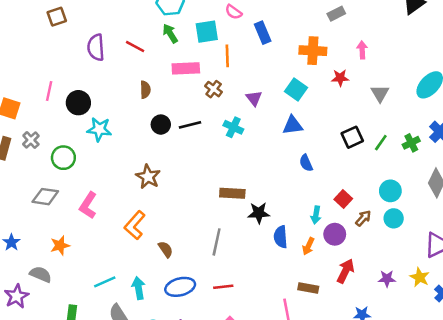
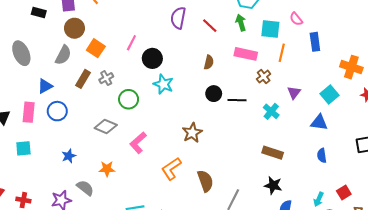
brown rectangle: (232, 193) -> (273, 153), moved
brown semicircle: (166, 249) -> (205, 181), moved, size x1.5

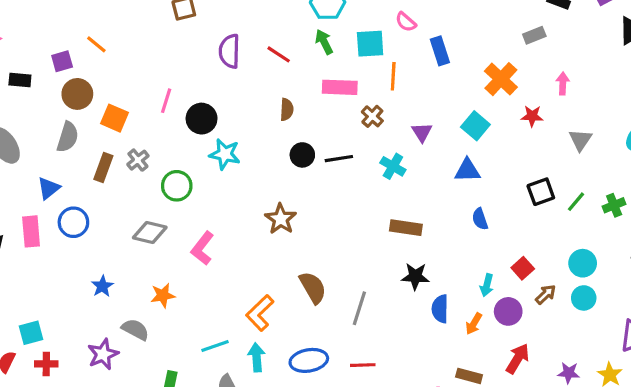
orange cross: (351, 67) -> (501, 79), turned 35
cyan square: (23, 148) -> (31, 333), moved
orange L-shape: (171, 169) -> (260, 313), moved

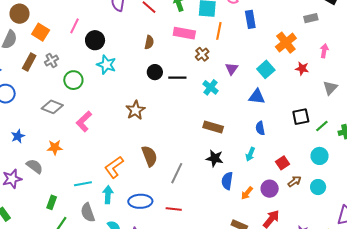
cyan circle: (583, 263) -> (320, 156), moved
cyan arrow: (487, 285) -> (250, 154), moved

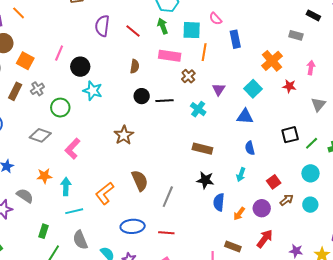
gray rectangle: (311, 18) -> (296, 35), turned 32
cyan arrow: (108, 195) -> (66, 186), moved

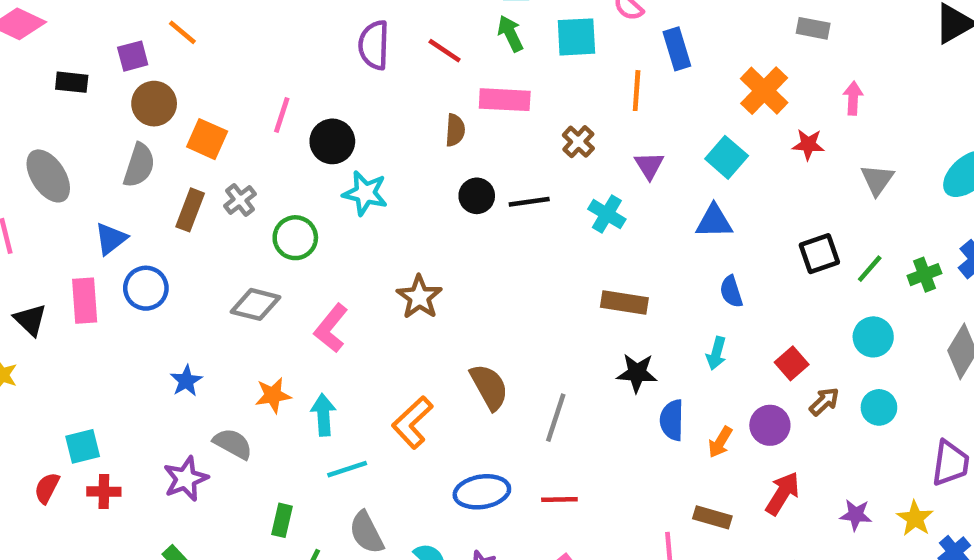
orange line: (204, 52) -> (637, 91), moved
pink rectangle: (170, 56) -> (505, 100), moved
brown star: (124, 135) -> (419, 297), moved

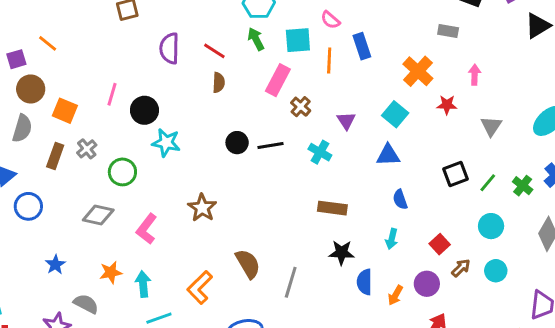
orange line: (637, 91) -> (329, 61), moved
pink rectangle: (505, 100) -> (278, 80), moved, turned -64
brown semicircle: (455, 130) -> (219, 83), moved
green cross: (924, 275) -> (523, 186), turned -30

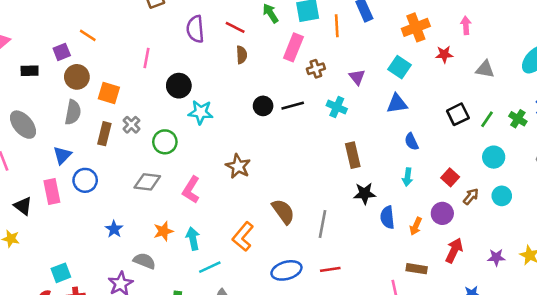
orange cross: (418, 71) -> (416, 27), turned 32
pink line: (112, 94) -> (146, 58), moved
brown cross: (301, 107) -> (316, 69), turned 36
gray triangle: (491, 126) -> (485, 69), turned -48
brown rectangle: (332, 208) -> (353, 155), turned 75

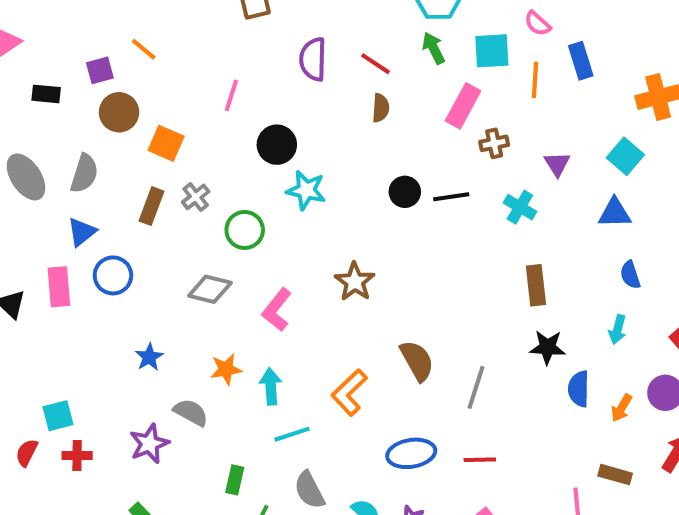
gray semicircle: (73, 112) -> (84, 173), moved

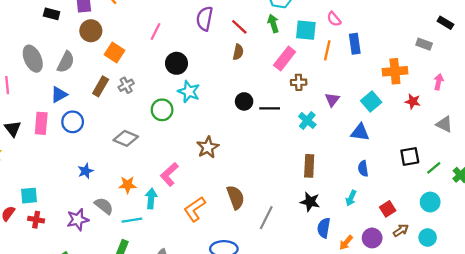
green circle: (245, 230) -> (162, 110), moved
pink L-shape: (277, 310) -> (169, 174), moved
cyan line: (292, 434) -> (132, 220), moved

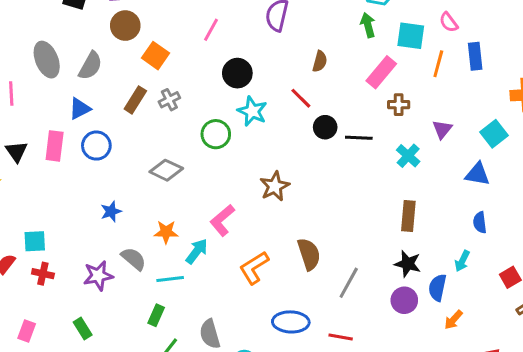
red line: (239, 27) -> (301, 98), moved
cyan arrow: (151, 198) -> (197, 251), turned 30
blue semicircle: (324, 228) -> (437, 288), moved
purple circle: (372, 238) -> (404, 300), moved

